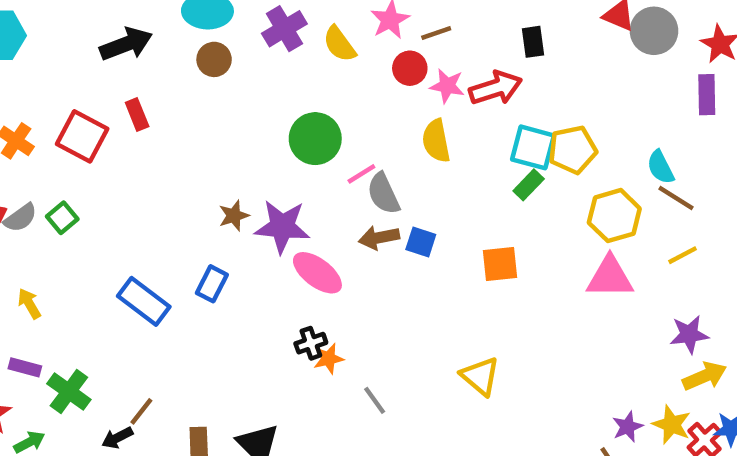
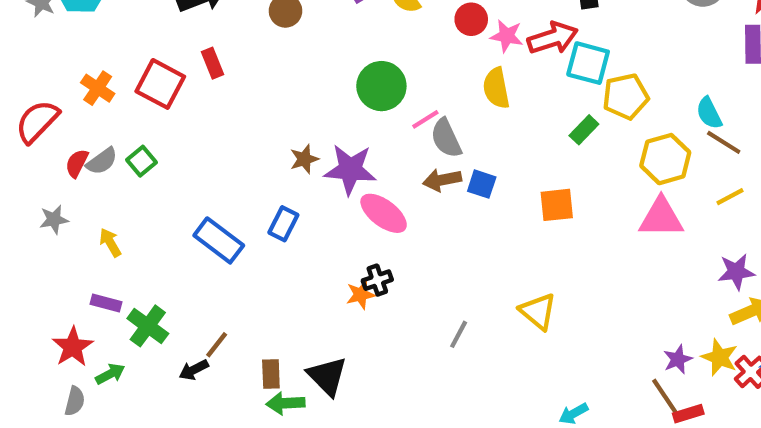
cyan square: (533, 147) -> (588, 63), moved
orange star: (328, 359) -> (361, 295), moved
gray line: (375, 400) -> (459, 334), moved, turned 64

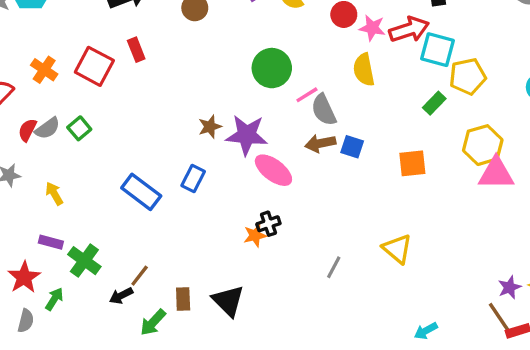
yellow hexagon: (665, 159) -> (483, 145), moved
green arrow: (110, 374) -> (54, 299), turned -30
green arrow: (285, 403) -> (153, 322), moved, turned -44

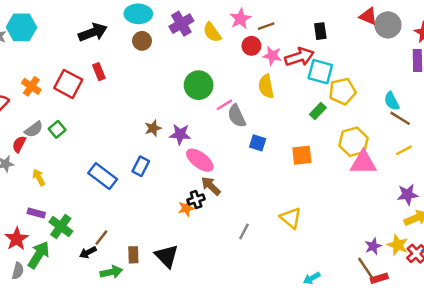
red semicircle: (27, 130) -> (19, 144), moved
purple star: (247, 135) -> (180, 134), size x0.7
brown arrow: (320, 143) -> (211, 186), moved, turned 55
green arrow: (54, 299) -> (39, 255), size x1.6
green arrow: (153, 322) -> (111, 272), turned -145

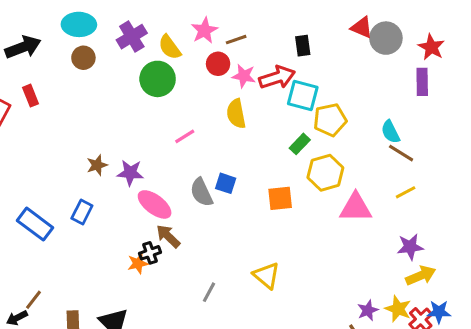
green circle: (199, 85) -> (158, 79), moved
gray semicircle: (237, 116) -> (201, 192), moved
yellow hexagon: (353, 142) -> (325, 173), moved

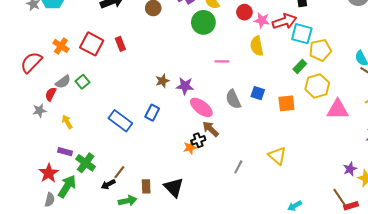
red rectangle: (30, 96) -> (120, 44), moved
pink line: (185, 136) -> (222, 61), turned 32
blue square: (226, 183) -> (258, 93), moved
purple star: (368, 310) -> (350, 169), moved

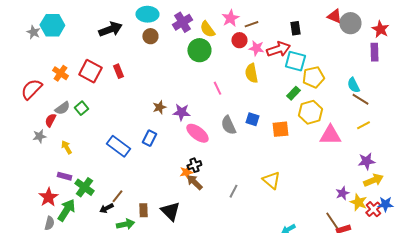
pink line: (222, 61) -> (217, 88), turned 64
brown arrow: (211, 129) -> (194, 182), moved

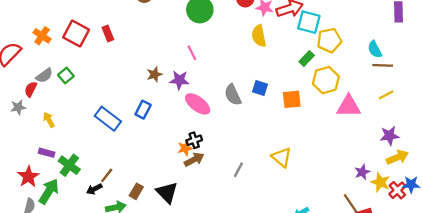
pink line: (217, 88) -> (192, 53), moved
brown line: (360, 99) -> (383, 65), turned -30
brown arrow: (194, 182) -> (194, 160), turned 108
brown rectangle: (143, 210) -> (136, 191), turned 32

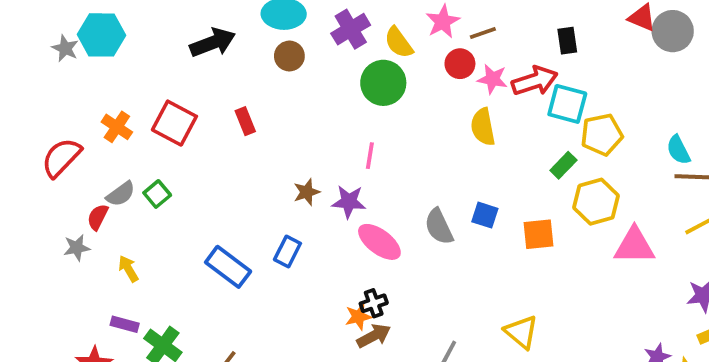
red rectangle: (108, 34) -> (245, 121), moved
pink line: (192, 53) -> (370, 156), turned 35

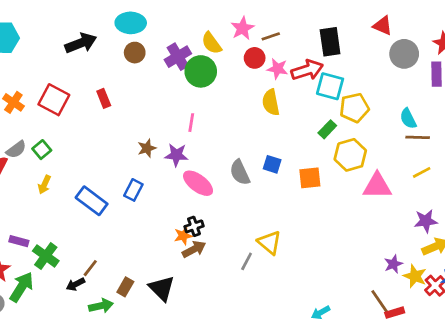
purple cross: (351, 29) -> (178, 57), moved
gray circle: (673, 31) -> (404, 54), moved
black rectangle: (567, 41) -> (330, 42), size x1.5
yellow arrow: (128, 269) -> (44, 185), moved, turned -126
yellow triangle: (521, 332) -> (269, 242), moved

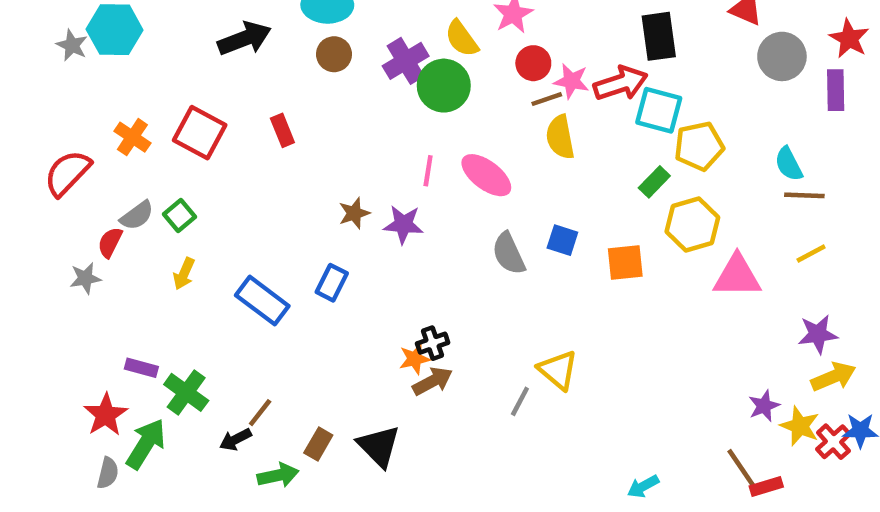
brown line: (271, 36) -> (547, 99), moved
pink ellipse: (198, 183) -> (486, 175), moved

